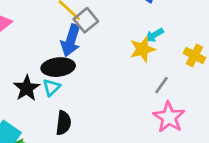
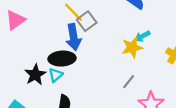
blue arrow: (71, 40) -> (74, 37), turned -30
gray line: (162, 85) -> (129, 82), moved

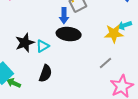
blue arrow: (74, 37) -> (64, 16), size x0.7
black ellipse: (62, 59) -> (69, 34), moved

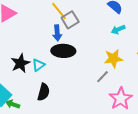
cyan arrow: (124, 25) -> (118, 30), moved
yellow star: (114, 33) -> (113, 59), moved

